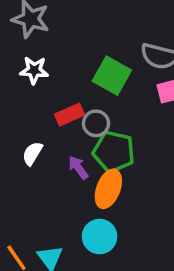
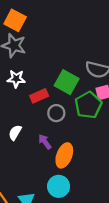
red rectangle: (69, 115) -> (39, 96), moved
green pentagon: (114, 152) -> (88, 105), moved, turned 30

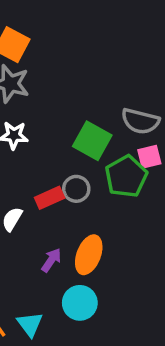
red rectangle: (39, 96) -> (50, 198), moved
purple arrow: (45, 142) -> (51, 260), moved, turned 70

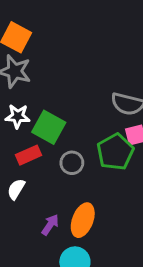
green square: (92, 141) -> (49, 127), moved
red rectangle: (50, 198) -> (28, 155), moved

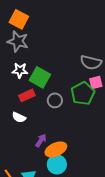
white semicircle: (16, 189) -> (19, 117), turned -96
orange ellipse: (83, 220) -> (56, 149), moved, turned 45

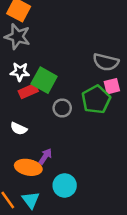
red rectangle: (27, 95) -> (28, 91), moved
orange ellipse: (56, 149) -> (28, 167), moved, turned 35

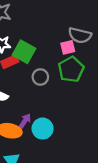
pink square: (112, 86) -> (68, 47), moved
cyan circle: (65, 185) -> (43, 129), moved

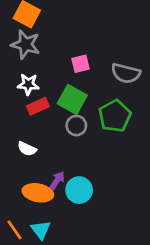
pink square: (68, 47) -> (80, 64), moved
green square: (24, 52) -> (72, 99), moved

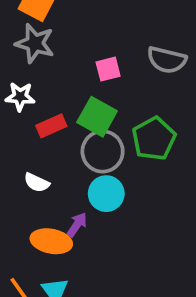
gray semicircle: (126, 73) -> (167, 60), moved
white star: (28, 84) -> (20, 97), moved
gray circle: (76, 126) -> (103, 151), size x1.5
cyan circle: (79, 190) -> (106, 194), moved

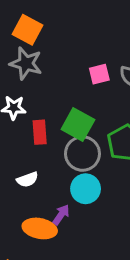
pink square: (108, 69) -> (99, 74), moved
red rectangle: (51, 126) -> (40, 132), turned -70
white semicircle: (37, 183) -> (27, 180), turned -45

